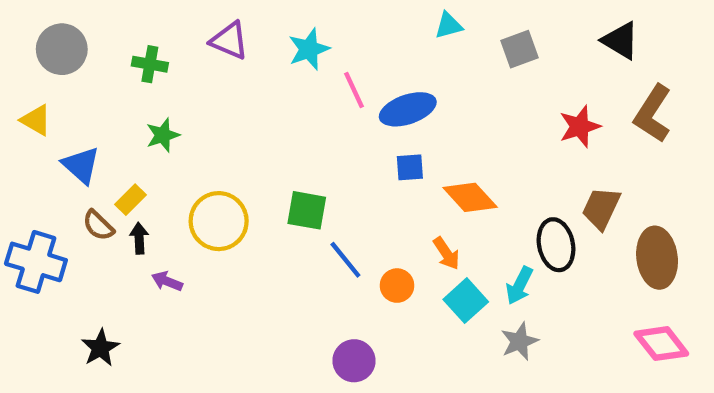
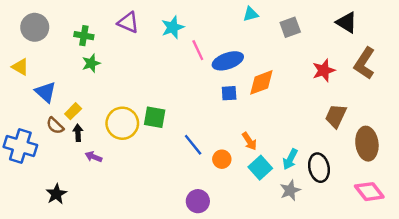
green star: (163, 135) -> (91, 63), moved
orange diamond: (470, 197) -> (261, 82), moved, turned -68
green square: (307, 210) -> (155, 117), moved
black ellipse: (556, 245) -> (319, 168), moved

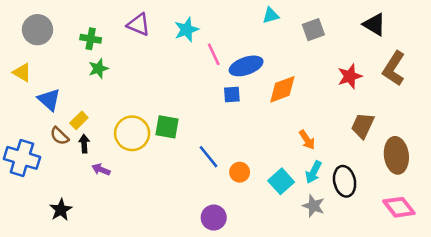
blue square: (229, 93) -> (232, 94), moved
orange arrow: (249, 141) -> (307, 140), moved
gray star: (290, 190) -> (313, 206), turned -30

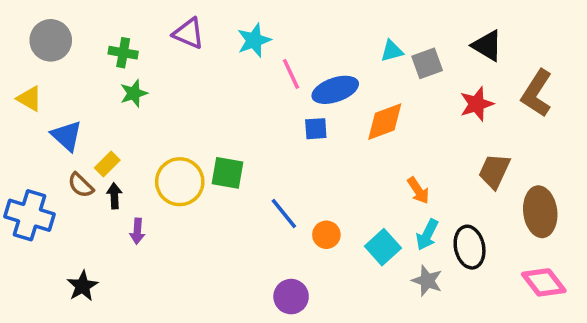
cyan triangle: (271, 15) -> (392, 51), moved
black triangle: (374, 24) -> (487, 46), moved
gray square: (313, 30) -> (427, 63), moved
purple arrow: (101, 170) -> (137, 231), turned -108

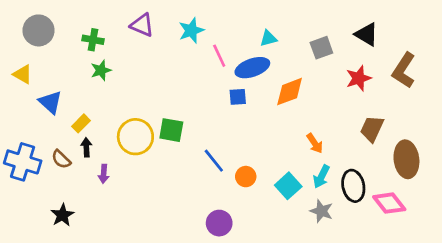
cyan triangle: (392, 51) -> (268, 38), moved
brown semicircle: (81, 185) -> (61, 159), moved
pink diamond: (544, 282) -> (389, 203), moved

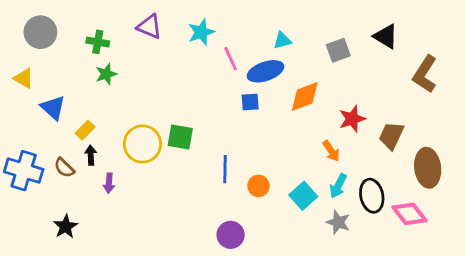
red star: (359, 78) -> (352, 119), moved
blue line: (214, 161) -> (225, 169), turned 40

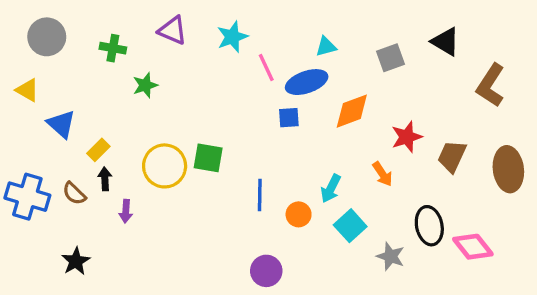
green star: (106, 74) -> (145, 85), moved
brown ellipse: (428, 168) -> (508, 169), moved
cyan arrow: (338, 186) -> (331, 189), moved

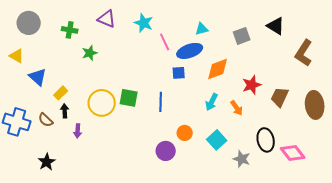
cyan star: (232, 37) -> (144, 23), turned -30
cyan arrow: (331, 189) -> (212, 102), moved
blue line: (260, 195) -> (161, 102), moved
purple circle: (266, 271) -> (166, 151), moved

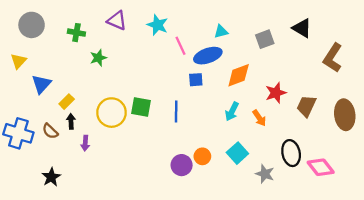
yellow triangle: (17, 56) -> (18, 61), turned 42
blue triangle: (38, 77) -> (41, 84), turned 30
orange circle: (185, 133) -> (202, 156), moved

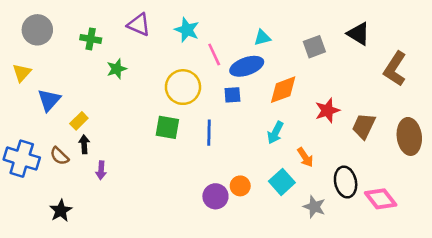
yellow circle: (111, 113) -> (183, 87), moved
orange arrow: (259, 118) -> (305, 157), moved

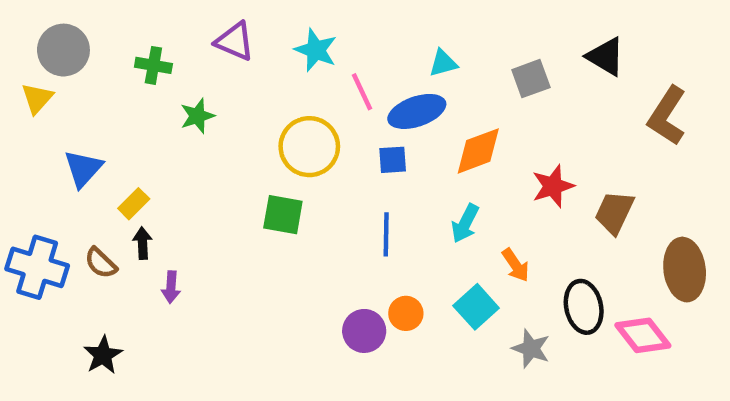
yellow triangle: (22, 73) -> (37, 98), moved
blue line: (209, 133) -> (386, 234), moved
brown ellipse: (409, 136) -> (685, 270), moved

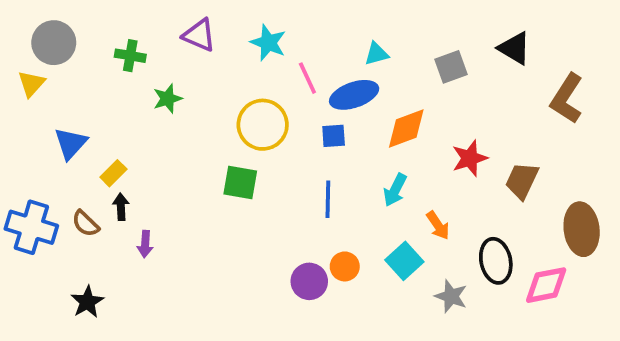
pink diamond: (643, 335) -> (546, 285), turned -63

